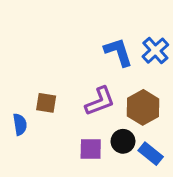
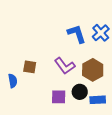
purple L-shape: (100, 101) -> (65, 66), turned 75
blue rectangle: (151, 154) -> (98, 100), turned -42

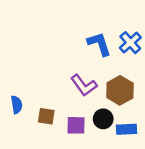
brown square: (30, 67) -> (46, 116), moved

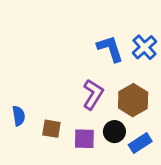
purple L-shape: (84, 85) -> (93, 94), turned -112
blue rectangle: (126, 129) -> (140, 143), turned -30

